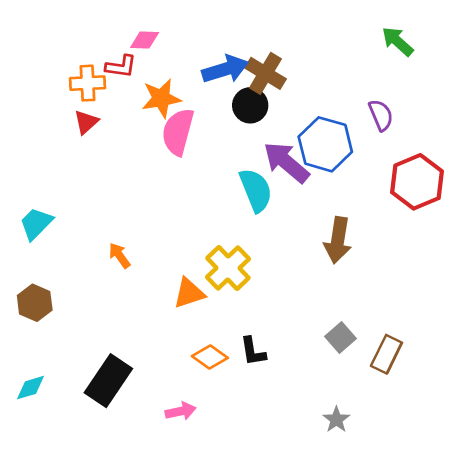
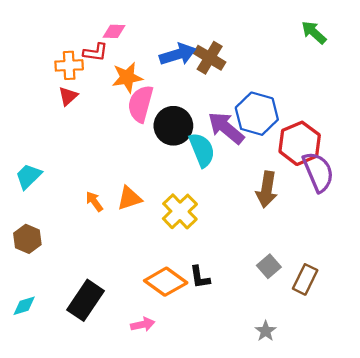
black circle: (250, 105) -> (173, 126), moved, size x1.4
purple semicircle: (381, 115) -> (318, 172), moved, size x1.6
red hexagon: (417, 182) -> (300, 143), moved
orange triangle: (189, 293) -> (129, 198), moved
orange diamond: (210, 357) -> (166, 282), size x1.5

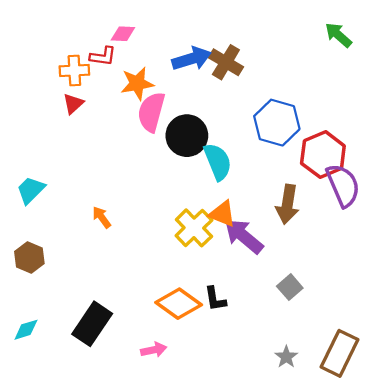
purple arrow: (226, 128) -> (244, 236), moved
orange triangle: (129, 198) -> (222, 214), moved, turned 40
brown rectangle: (305, 279) -> (340, 353), moved, size x1.4

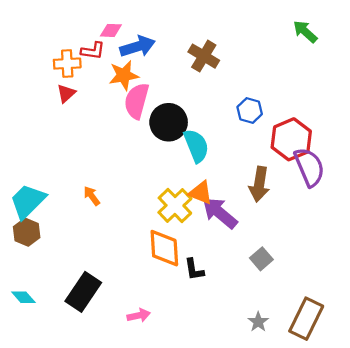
blue arrow: (192, 59) -> (138, 46), moved
blue hexagon: (277, 123) -> (250, 111), size x0.6
cyan trapezoid: (31, 190) -> (28, 201), moved, size x1.4
orange diamond: (179, 304) -> (164, 248), moved, turned 51
cyan diamond: (26, 330) -> (23, 297), turned 65

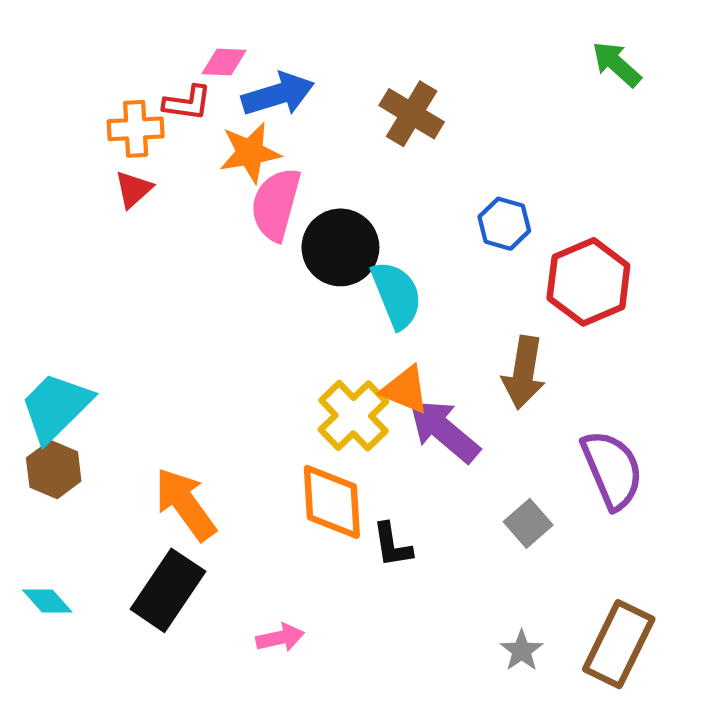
purple semicircle: (309, 167) -> (612, 470), moved
orange arrow: (92, 196) -> (185, 504), moved, size x1.8

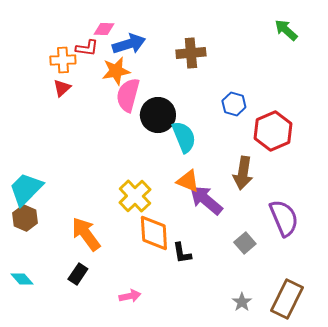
brown cross: (412, 114) -> (191, 53), turned -36
yellow cross: (353, 416) -> (135, 196), moved
black rectangle: (168, 590) -> (78, 274), size x0.6

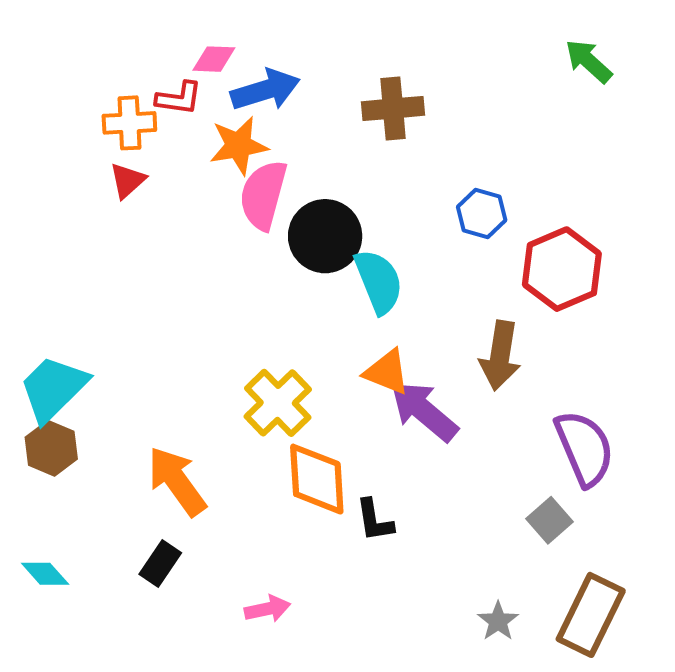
gray square: (245, 243) -> (549, 520), moved

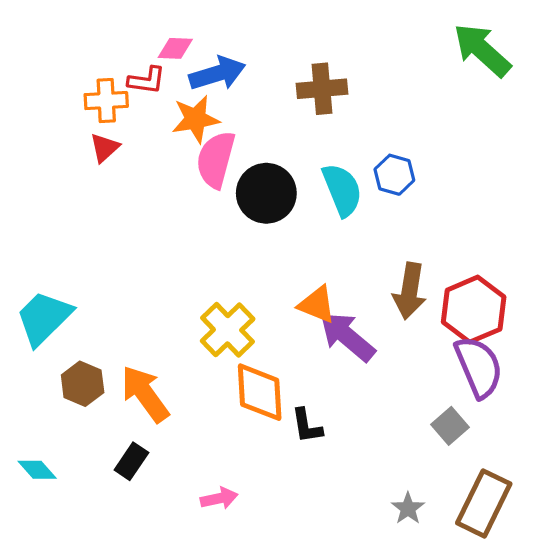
green arrow: (589, 61) -> (482, 50), size x1.5
red hexagon: (562, 269) -> (474, 310), moved
cyan semicircle: (379, 281) -> (342, 190), moved
brown hexagon: (51, 448) -> (83, 384), moved

